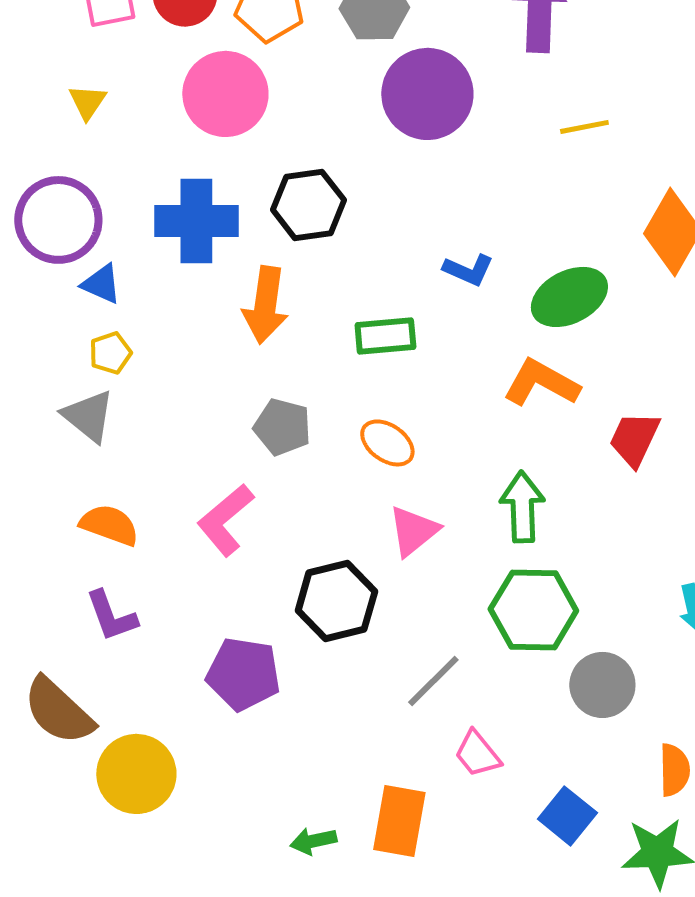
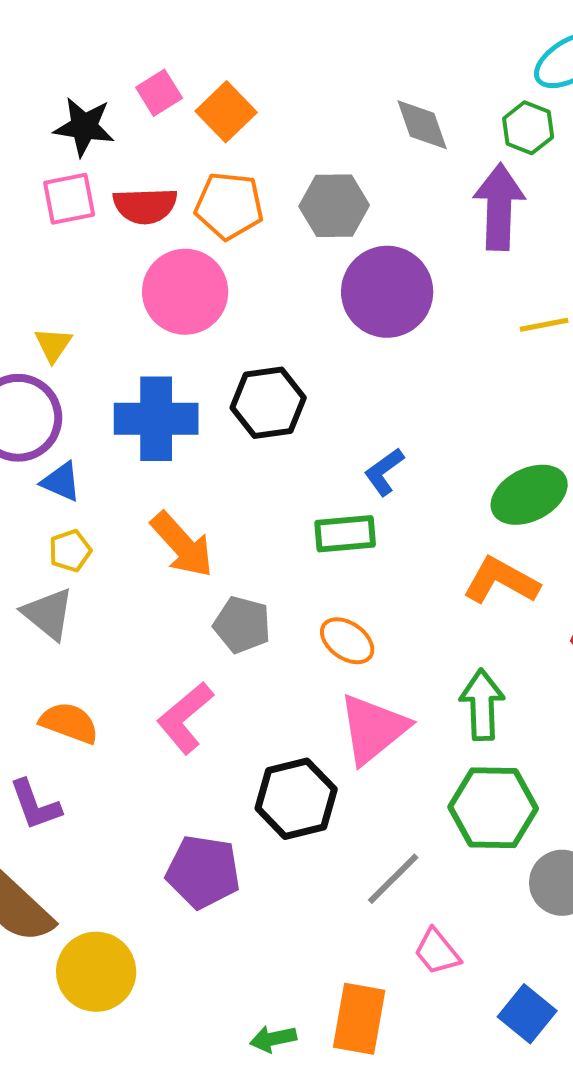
yellow triangle: (87, 102) -> (53, 345), moved
blue L-shape: (468, 270) -> (384, 472), moved, turned 120
orange arrow: (265, 305) -> (182, 545), moved, turned -50
pink triangle: (413, 531) -> (373, 729), size x1.4
purple L-shape: (111, 616) -> (35, 805), moved

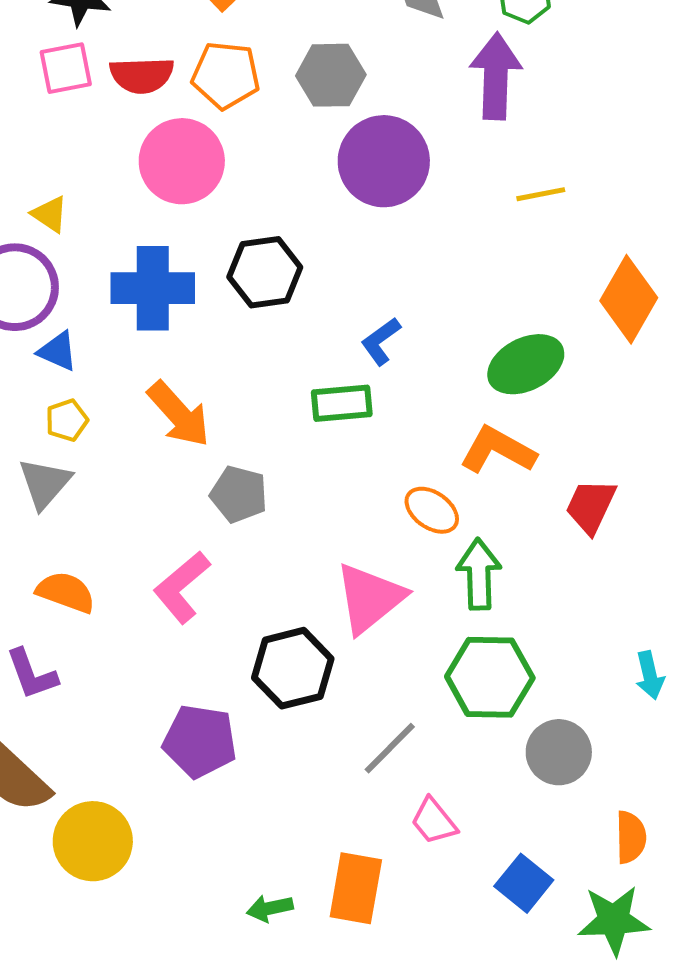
yellow triangle: (53, 345) -> (50, 214), turned -30
gray triangle: (48, 614) -> (45, 483), turned 32
orange ellipse: (347, 641) -> (432, 510), moved

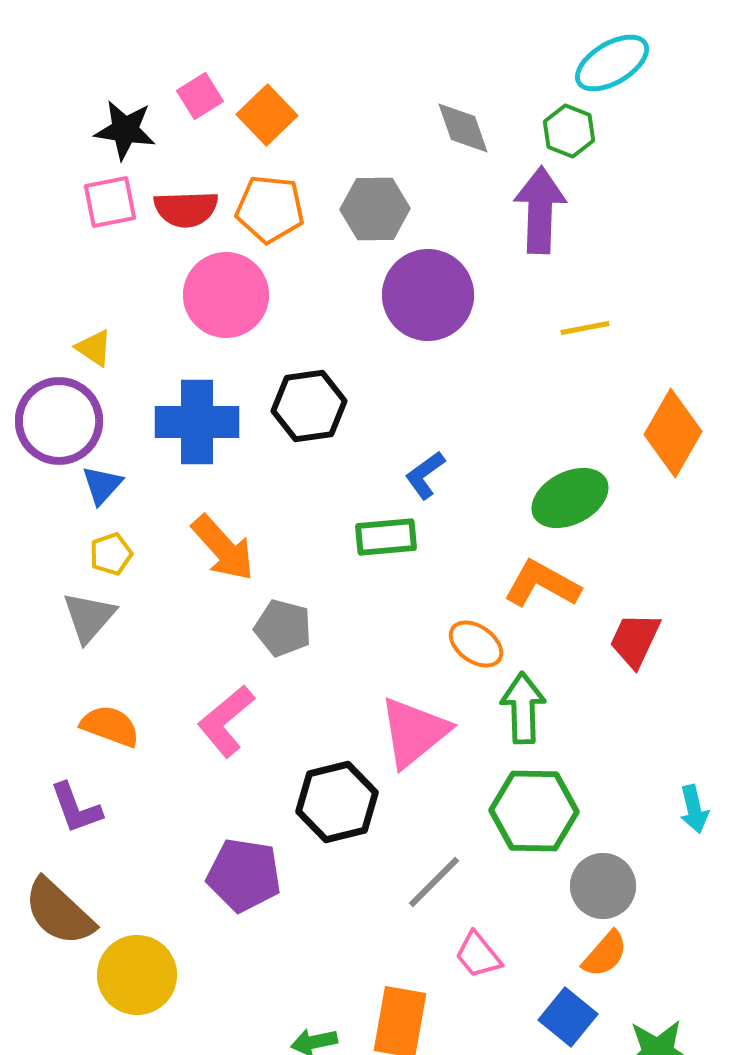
blue triangle: (58, 351) -> (102, 485), turned 48
orange semicircle: (631, 837) -> (605, 954), moved, turned 42

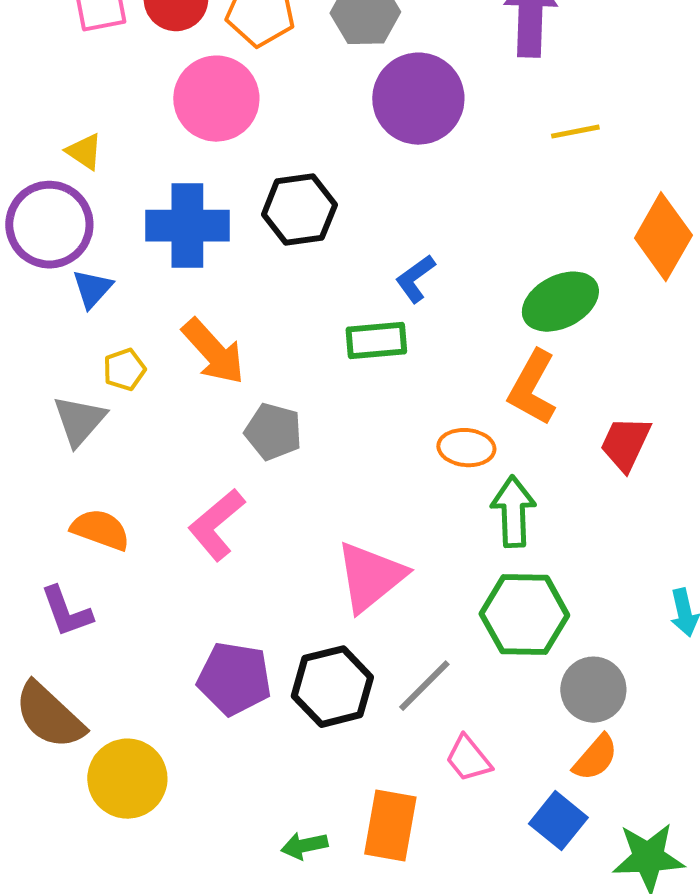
yellow pentagon: (111, 554) -> (124, 370), moved
orange L-shape: (542, 584) -> (532, 388), turned -90
orange ellipse: (476, 644) -> (466, 448), turned -30
pink triangle: (414, 732) -> (370, 577), moved
black hexagon: (337, 802) -> (332, 687), moved

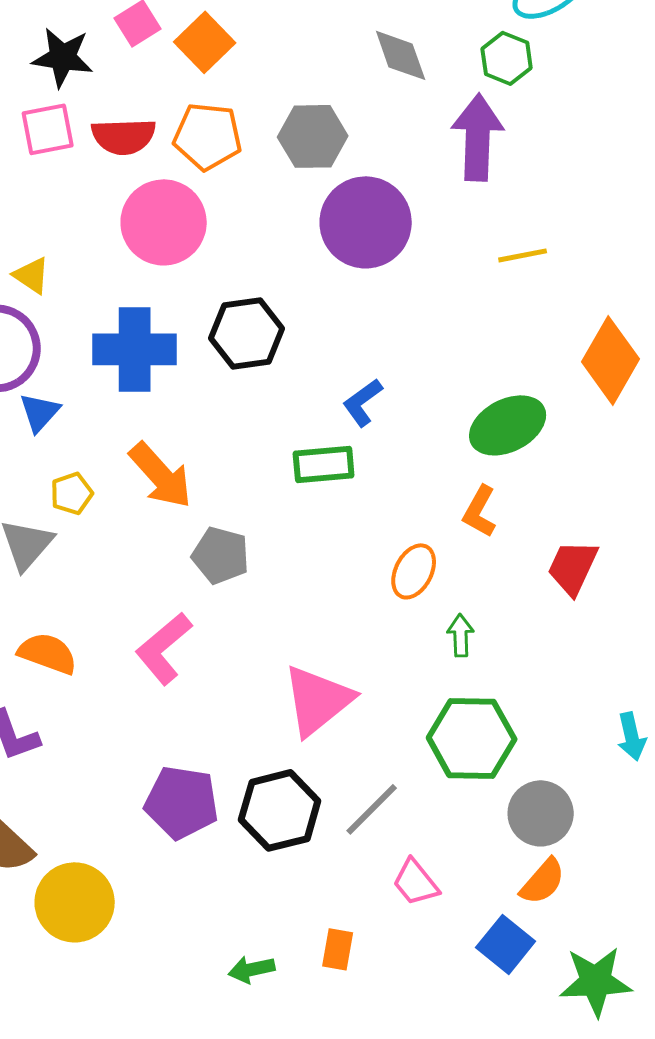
orange L-shape: (532, 388) -> (480, 511), size x0.7
orange ellipse: (466, 448) -> (414, 571), turned -68
green arrow: (513, 512) -> (461, 635), size x0.6
orange rectangle: (390, 826) -> (338, 949), size x0.6

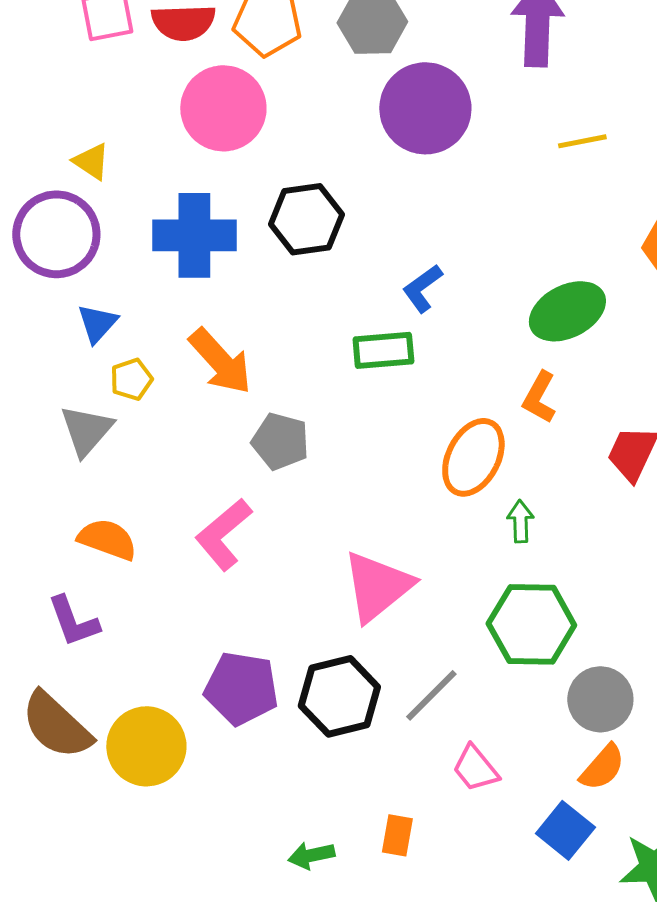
blue triangle: (40, 412) -> (97, 323), moved
orange ellipse: (414, 571) -> (473, 457), size x1.4
yellow circle: (75, 902) -> (146, 746), moved

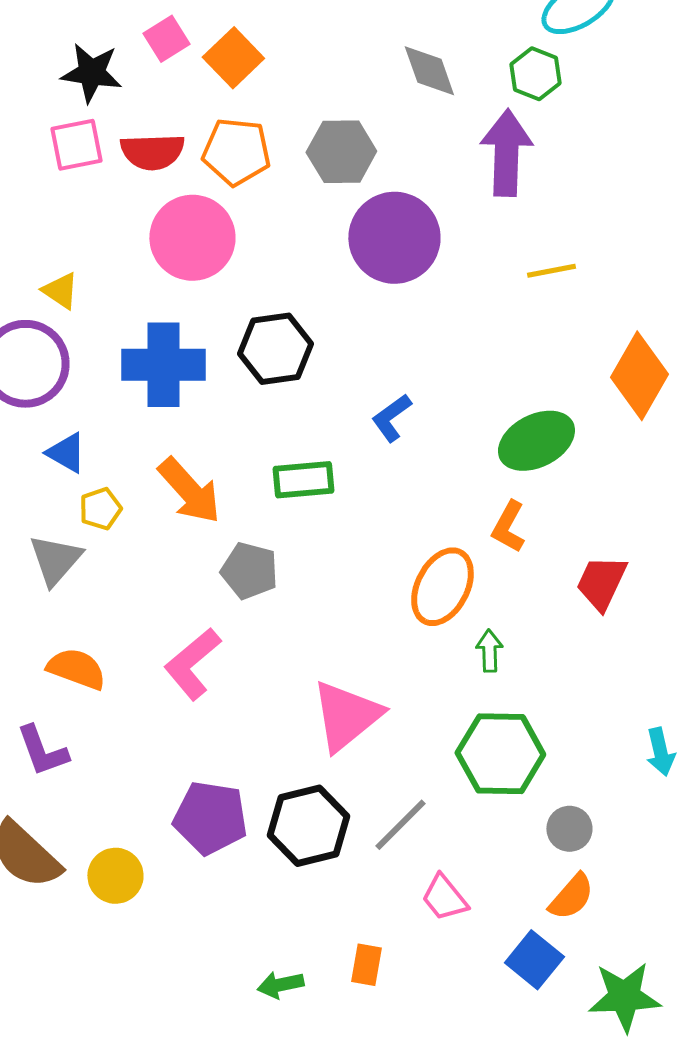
blue triangle: (97, 323) -> (66, 453), turned -42
green rectangle: (383, 350) -> (303, 480), moved
gray circle: (600, 699) -> (569, 829), size x0.7
yellow circle: (146, 746) -> (115, 876), size x0.7

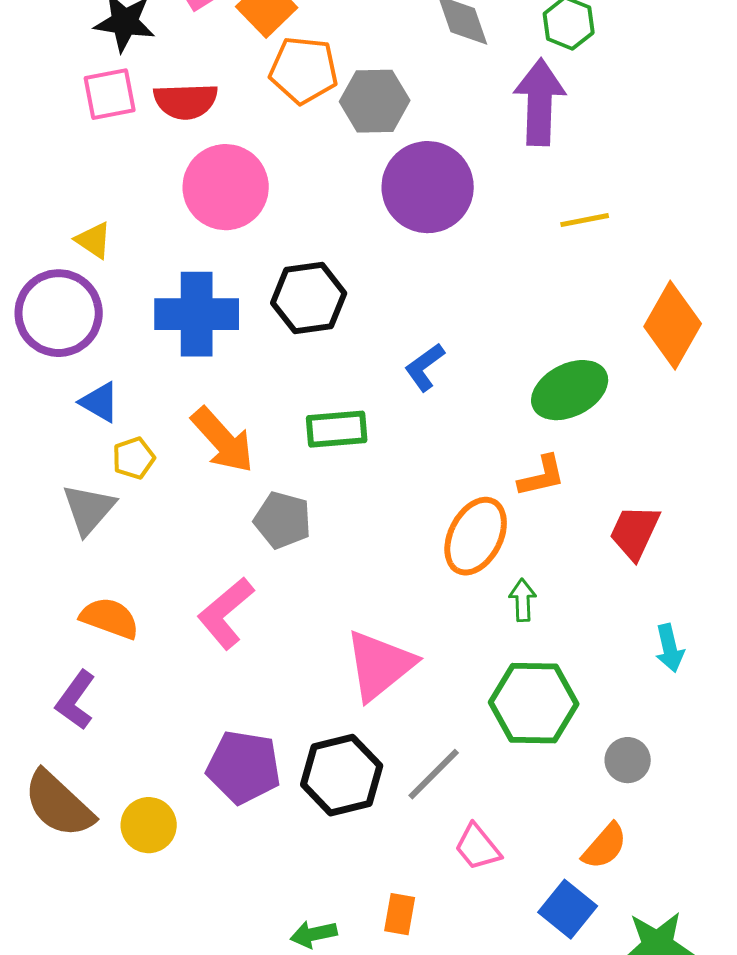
orange pentagon: (236, 152) -> (304, 70), moved
orange L-shape: (508, 527) -> (542, 476), turned -132
purple L-shape: (42, 751) -> (76, 700), turned 56
cyan arrow: (660, 752) -> (670, 648), moved
gray circle: (569, 829) -> (628, 760), moved

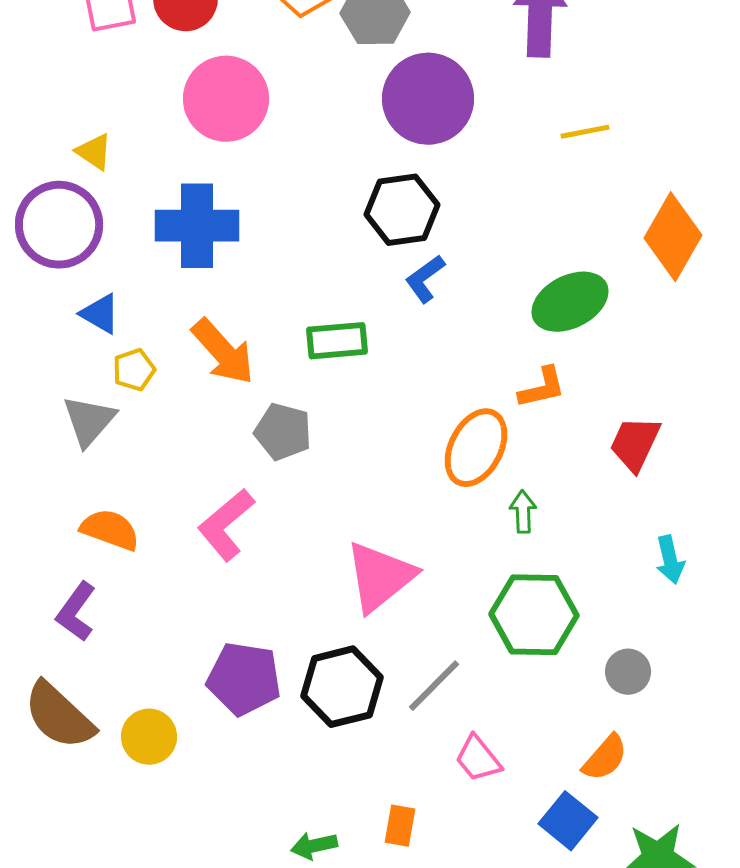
black hexagon: (309, 298) -> (402, 210), moved

